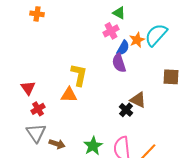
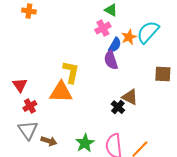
orange triangle: (69, 95) -> (61, 92), size x1.4

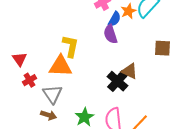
black cross: (118, 107) -> (117, 81), size x1.5
gray triangle: (28, 130) -> (52, 94), moved

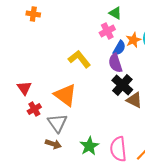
yellow L-shape: (70, 46) -> (79, 59), moved, turned -50
orange triangle: (60, 66) -> (65, 95), turned 35
black cross: (117, 81) -> (122, 85), moved

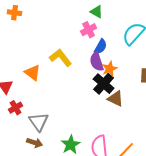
orange star: (133, 40) -> (110, 69), moved
orange triangle: (65, 95) -> (33, 73), moved, size x0.7

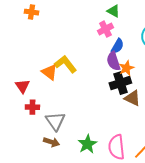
yellow L-shape: (61, 58) -> (65, 64), moved
black cross: (104, 84) -> (120, 83), turned 30
red cross: (16, 108) -> (32, 107), turned 32

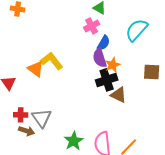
red cross: (32, 107) -> (21, 115), moved
brown arrow: (51, 142) -> (27, 131), moved

